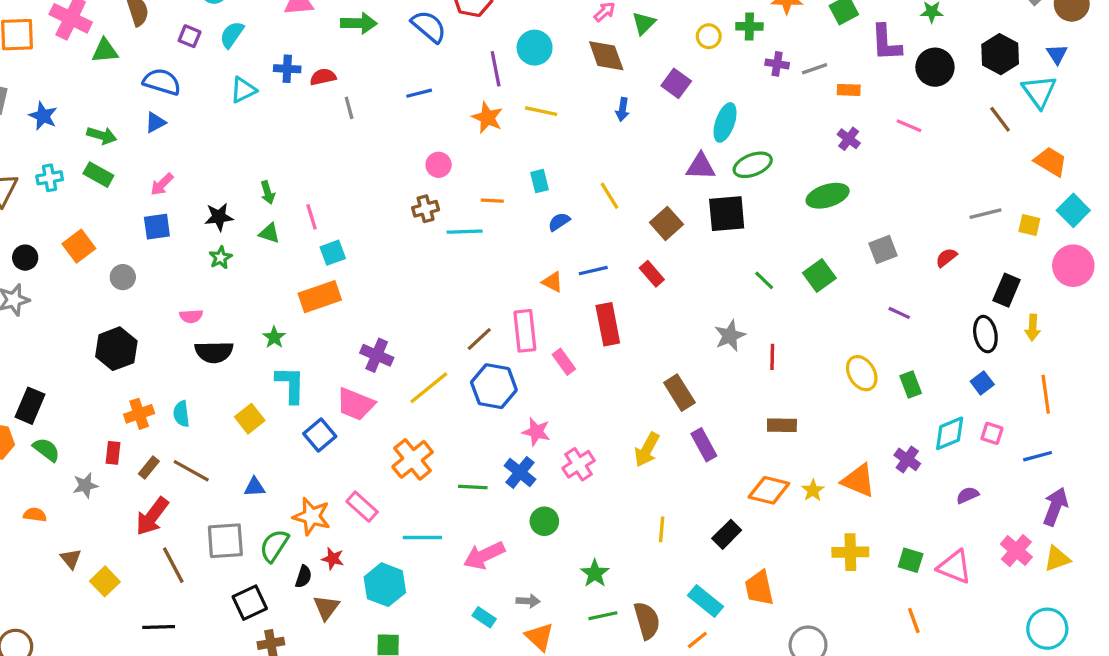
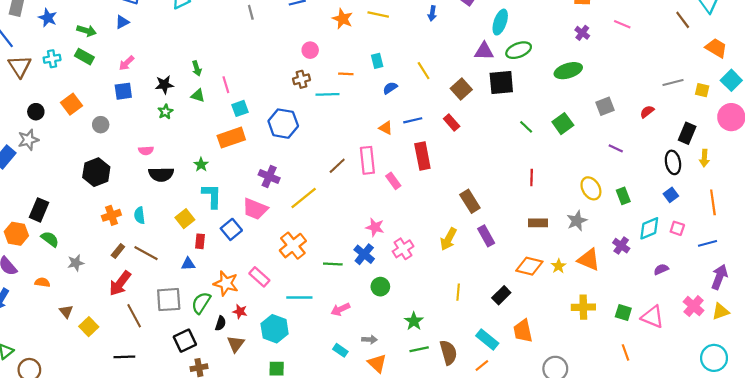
gray star: (730, 336) -> (577, 221), moved
blue hexagon: (494, 386) -> (283, 124), moved
red rectangle: (113, 453) -> (200, 241), moved
pink arrow: (484, 555) -> (340, 309), size x0.7

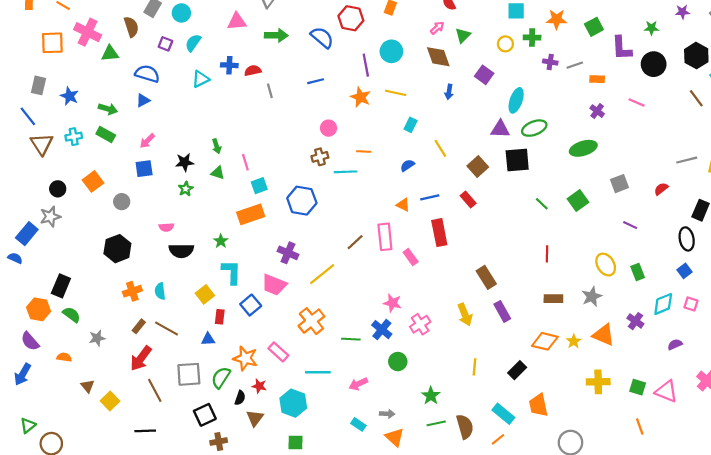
cyan rectangle: (377, 61) -> (411, 125), moved, turned 40
yellow arrow: (448, 239) -> (465, 315), turned -50

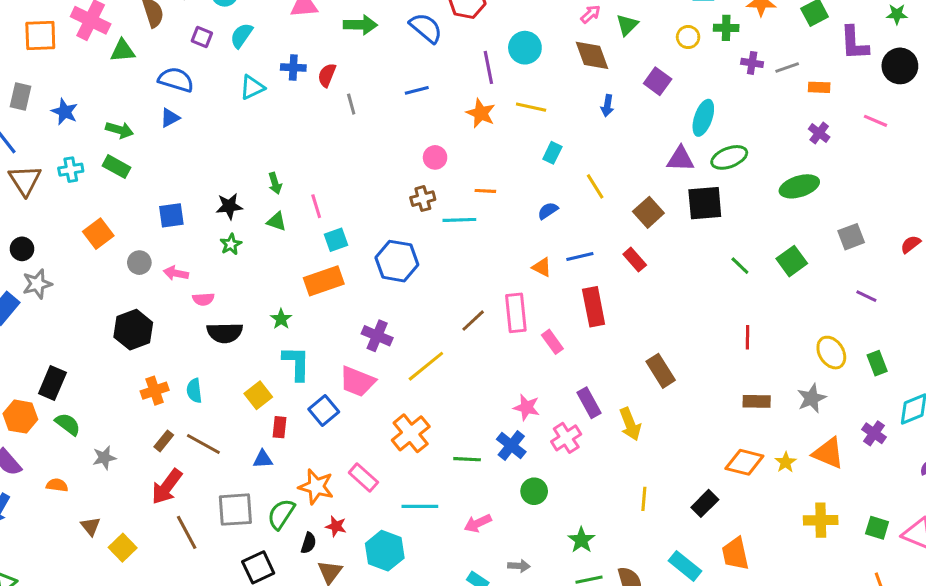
red semicircle: (253, 71) -> (327, 75), turned -56
pink arrow: (147, 141) -> (176, 273), moved, turned 56
black circle: (58, 189) -> (22, 249), moved
purple rectangle: (502, 311) -> (589, 403), moved

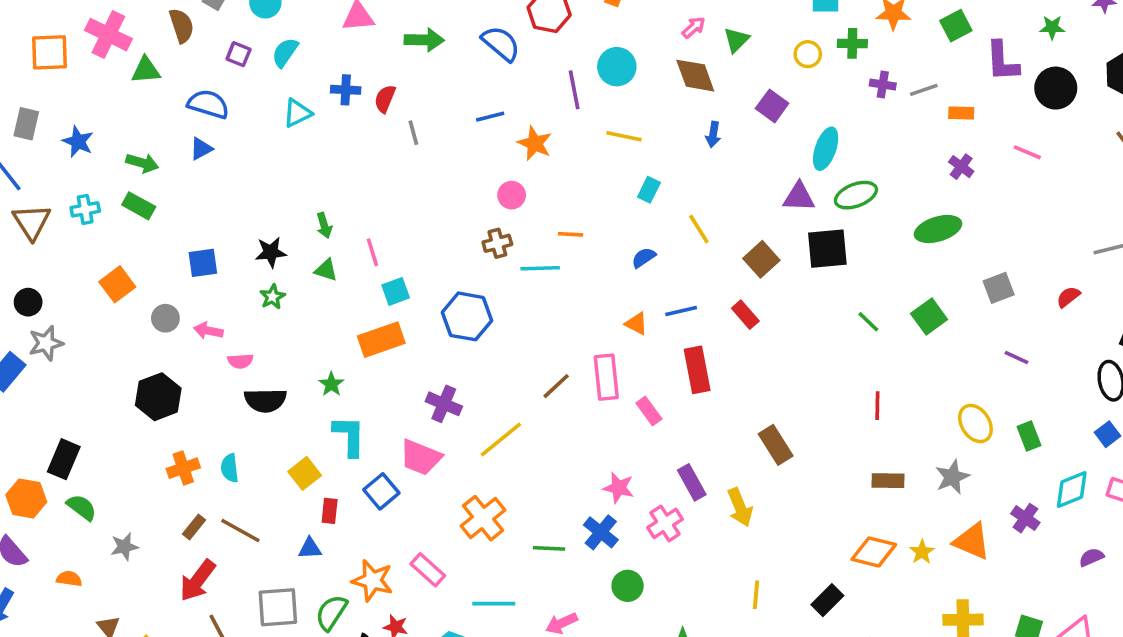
orange star: (481, 113) -> (535, 143), moved

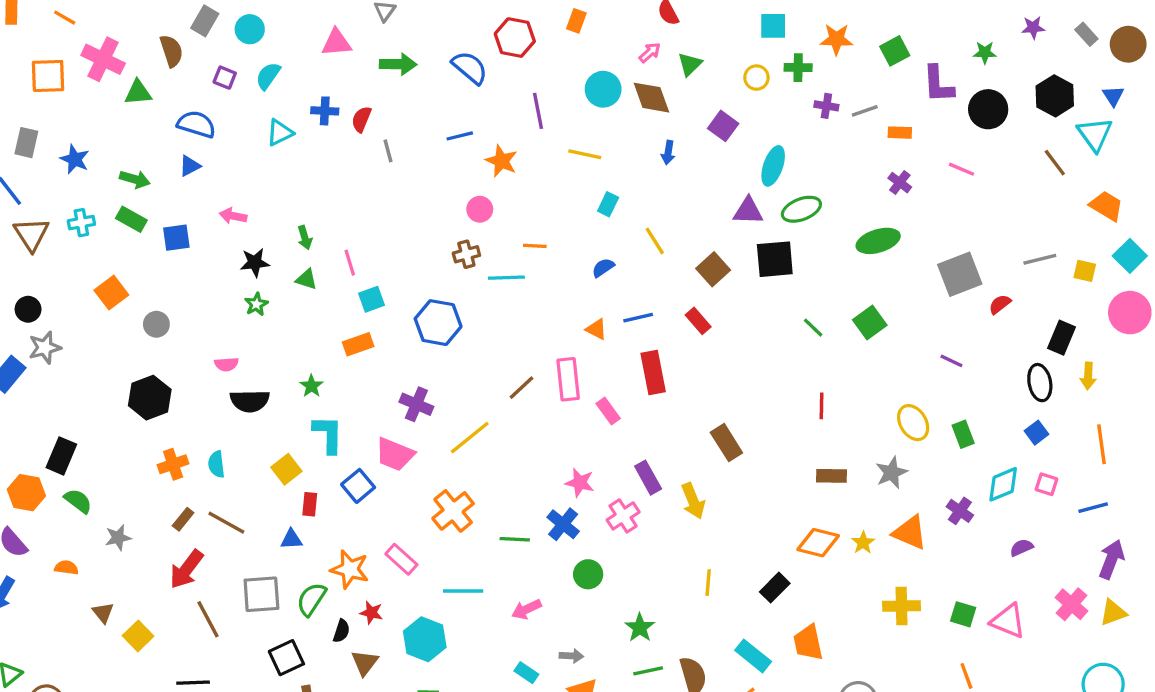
cyan circle: (617, 67) -> (603, 89), moved
blue square: (203, 263) -> (176, 238), moved
gray square: (999, 288) -> (960, 274), moved, size x1.5
pink arrow: (208, 331) -> (233, 216), moved
orange rectangle: (381, 340) -> (358, 344), size x0.7

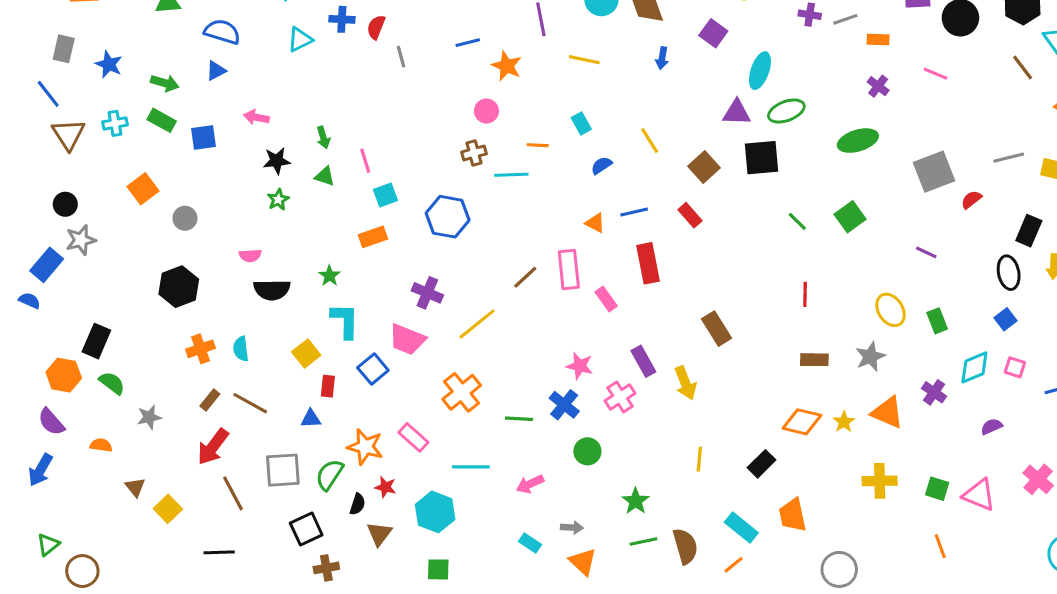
cyan rectangle: (608, 204) -> (581, 123), moved, turned -55

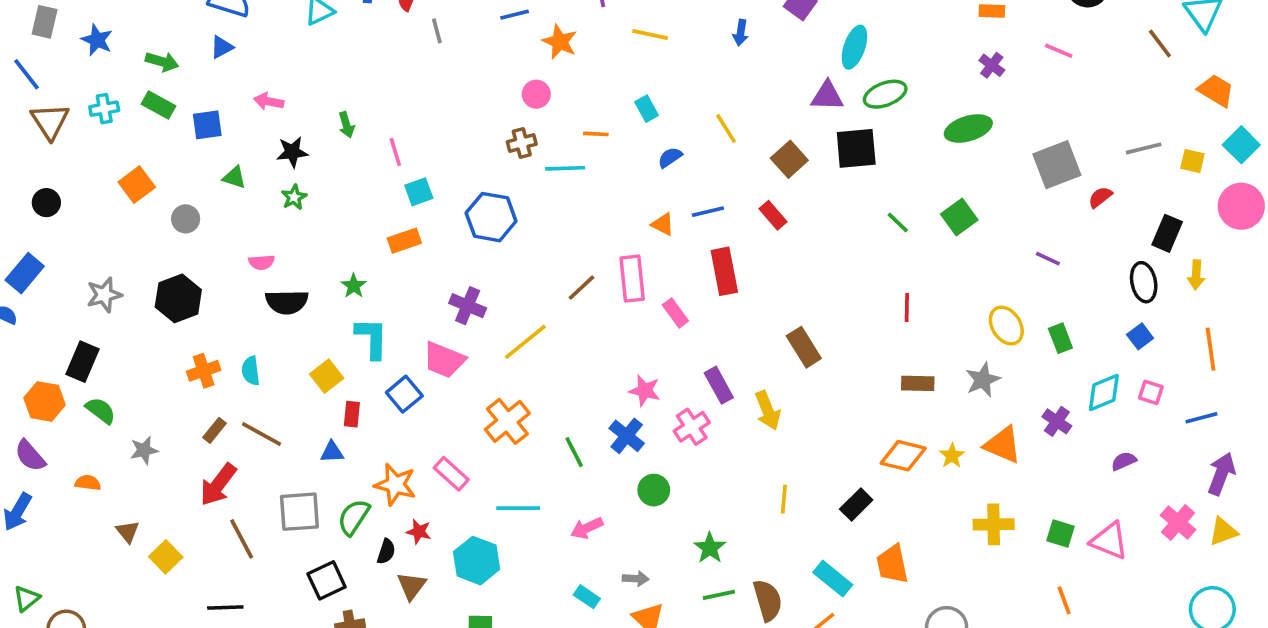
green triangle: (325, 176) -> (234, 177), moved
gray star: (81, 240) -> (104, 295), moved
green line: (519, 419) -> (574, 452), turned 60

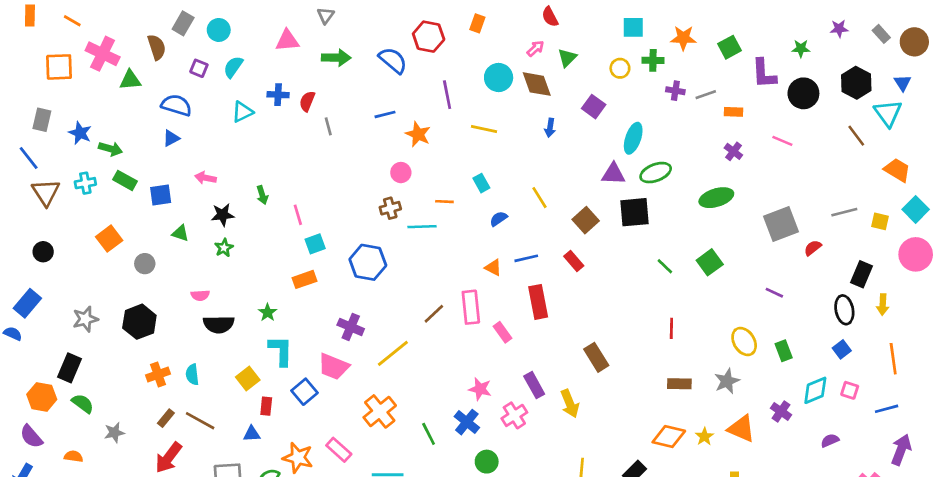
green arrow: (162, 62) -> (110, 149), moved

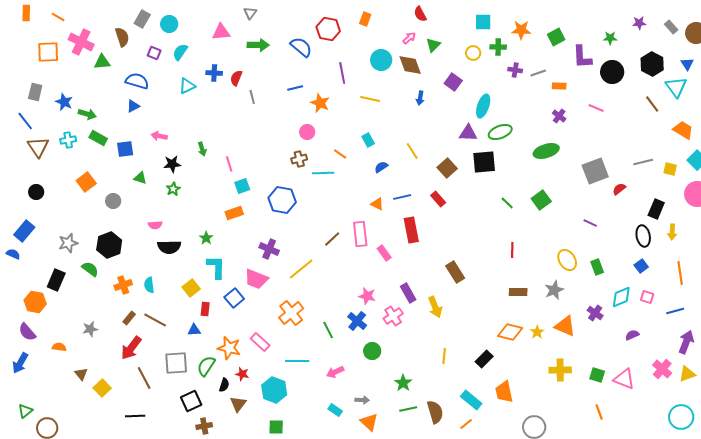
orange line: (444, 202) -> (340, 154), turned 32
green semicircle: (83, 404) -> (90, 269), moved

